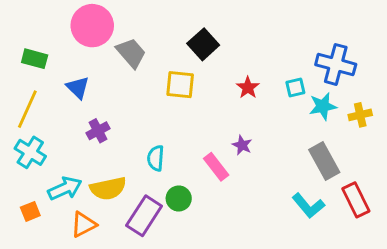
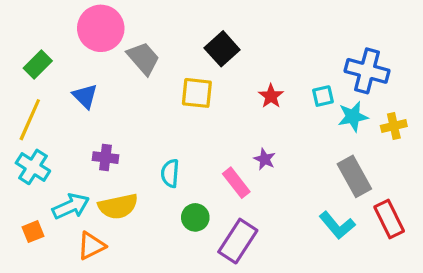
green rectangle: (35, 59) -> (38, 65), turned -60
purple cross: (98, 131) -> (105, 158), moved, turned 35
purple rectangle: (144, 216) -> (238, 241), moved

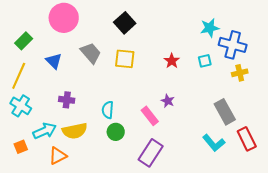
black square: (222, 49) -> (125, 23), moved
gray trapezoid: (143, 58) -> (91, 53), moved
cyan star: (353, 117) -> (210, 28), moved
yellow cross: (394, 126) -> (240, 73), moved
green circle: (195, 217) -> (116, 132), moved

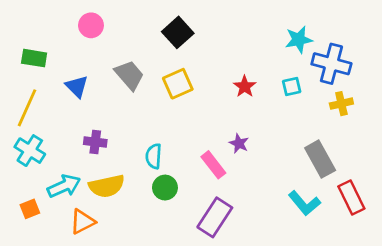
pink circle: (64, 18) -> (91, 25), size x0.6
green rectangle: (24, 41) -> (34, 58), turned 54
yellow square: (125, 59) -> (178, 84), turned -30

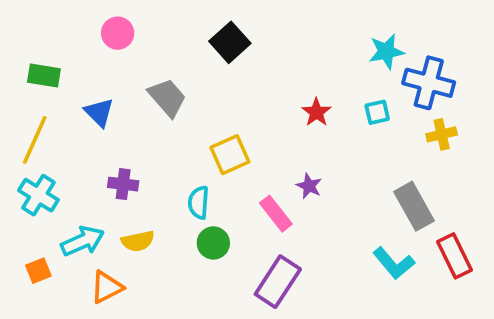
yellow square: (178, 84) -> (230, 155), moved
yellow semicircle: (107, 186) -> (138, 241), size x0.7

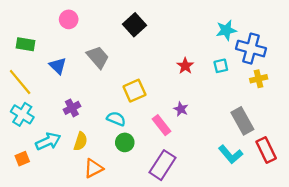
yellow line: (35, 140) -> (20, 82), turned -64
purple cross: (123, 184) -> (72, 108), turned -35
cyan semicircle: (199, 202) -> (116, 119), turned 108
yellow semicircle: (138, 241) -> (81, 141), turned -60
orange triangle: (107, 287) -> (93, 168), moved

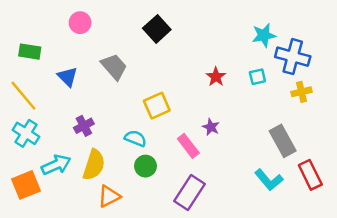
yellow semicircle: (81, 141) -> (94, 165), size x1.4
orange square: (22, 159) -> (26, 185), size x1.6

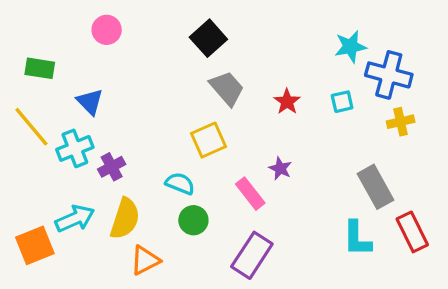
gray trapezoid: (114, 67) -> (227, 88), moved
cyan cross: (26, 133) -> (75, 148), moved, turned 36
cyan L-shape: (269, 180) -> (357, 239), turned 40

